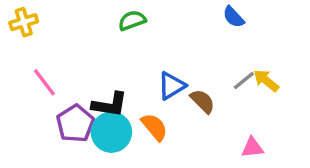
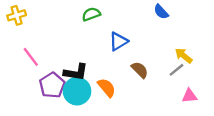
gray line: (244, 81) -> (176, 70), moved
blue triangle: (172, 86) -> (118, 41), moved
pink triangle: (252, 148) -> (189, 96), moved

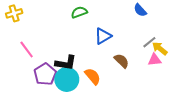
gray line: (176, 70) -> (149, 42), moved
pink triangle: (189, 96) -> (155, 60), moved

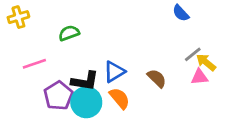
green semicircle: (79, 12) -> (69, 33), moved
blue triangle: (103, 36) -> (114, 72), moved
pink line: (27, 49) -> (34, 64), turned -72

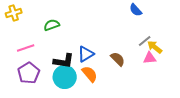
purple pentagon: (58, 96) -> (29, 73), moved

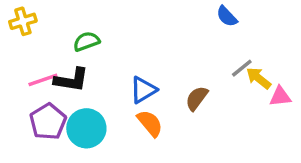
pink triangle: (150, 58) -> (280, 97), moved
brown semicircle: (118, 59) -> (197, 98), turned -98
black L-shape: (64, 61) -> (71, 80), moved
cyan circle: (65, 77) -> (86, 128), moved

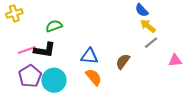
yellow arrow: (259, 78) -> (148, 26), moved
blue triangle: (143, 90) -> (89, 56), turned 36

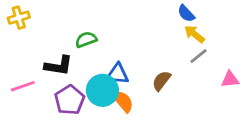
green semicircle: (54, 26) -> (86, 40), moved
pink line: (27, 50) -> (23, 86), moved
purple pentagon: (30, 76) -> (70, 100), moved
cyan circle: (54, 80) -> (102, 90), moved

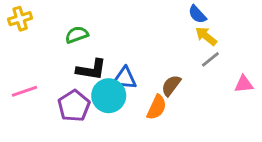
green semicircle: (86, 40) -> (77, 35), moved
black L-shape: (59, 66) -> (91, 70), moved
orange semicircle: (123, 101) -> (157, 107), moved, turned 65

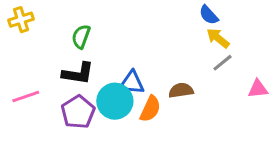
green semicircle: (77, 35) -> (81, 37), turned -50
black L-shape: (91, 70) -> (78, 73), moved
brown semicircle: (171, 86) -> (181, 90), turned 45
orange semicircle: (157, 107) -> (150, 109), moved

